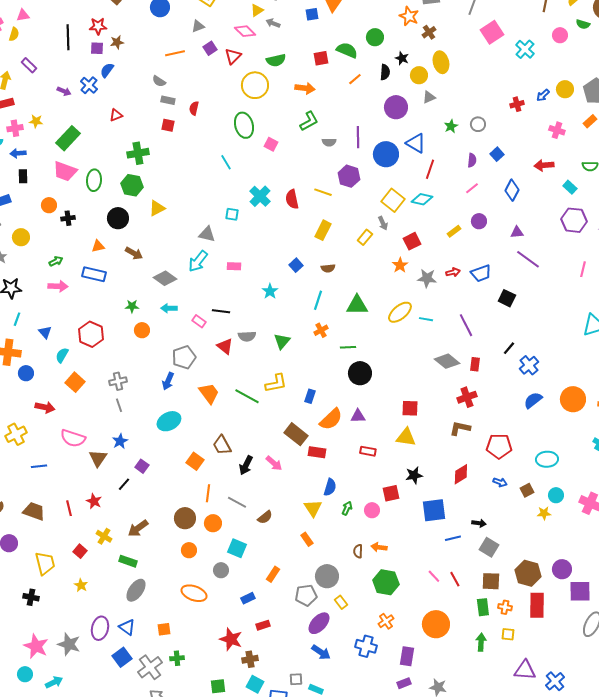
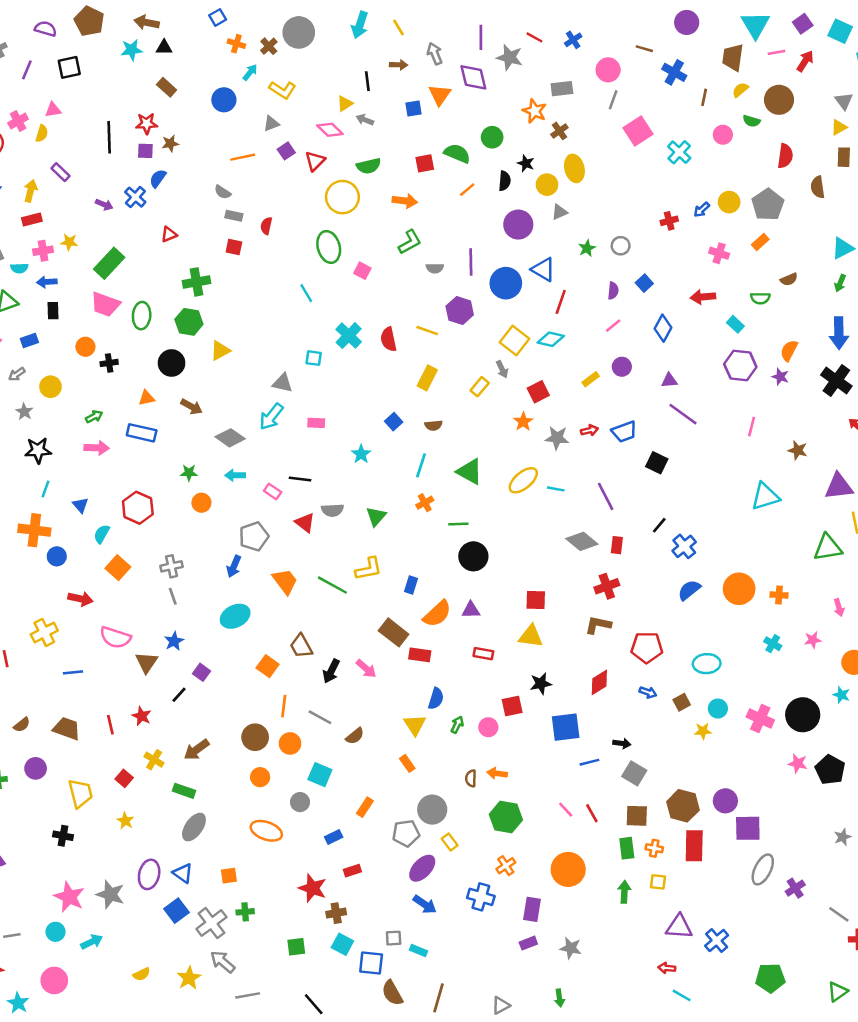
green triangle: (357, 305) -> (470, 472), turned 30

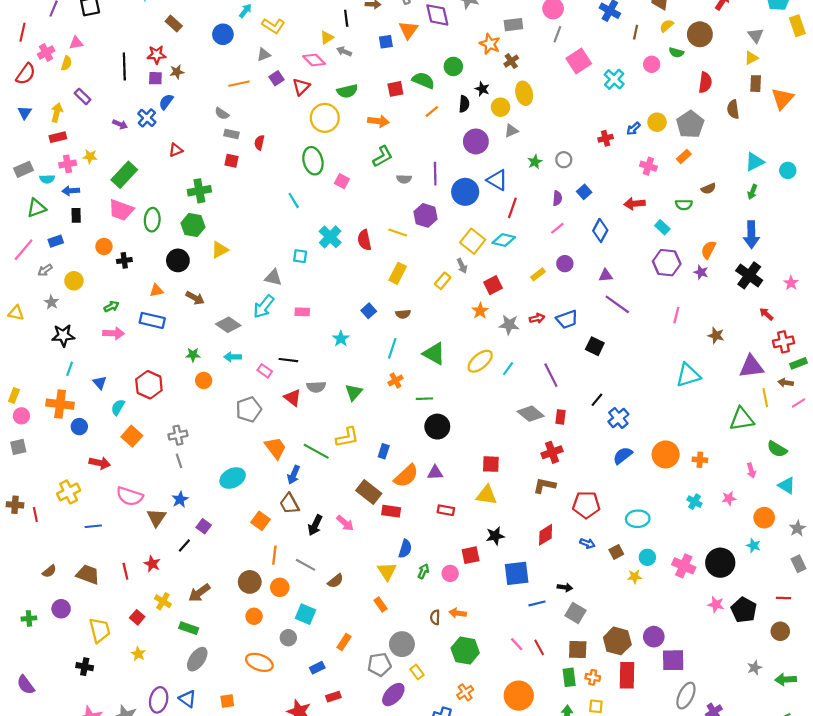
cyan line: (556, 489) -> (508, 369), turned -64
blue arrow: (234, 566) -> (294, 475), moved

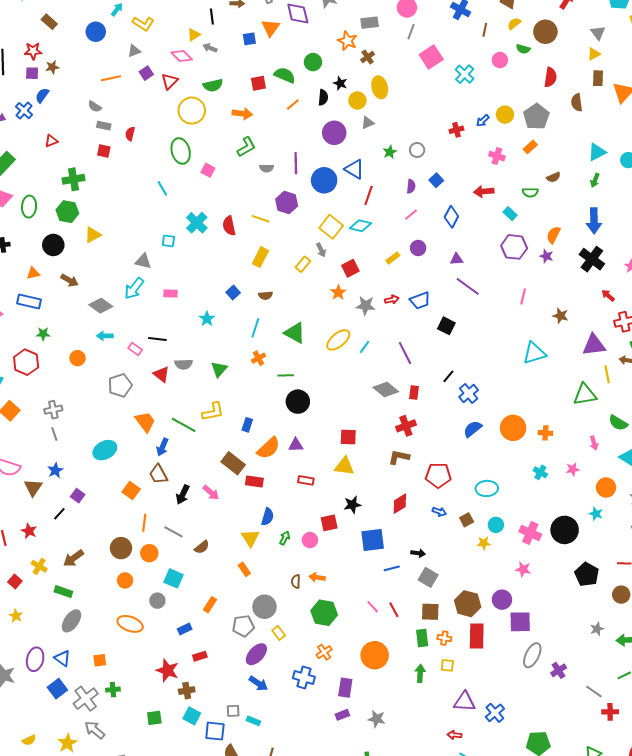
green star: (193, 355) -> (43, 334), moved
pink star: (716, 604) -> (523, 569), moved

